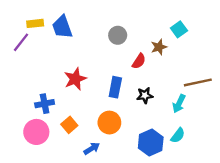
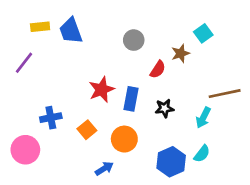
purple line: (21, 42) -> (24, 63), moved
red star: (75, 79) -> (102, 90), moved
orange square: (69, 125) -> (87, 130), moved
pink circle: (36, 132) -> (25, 150), moved

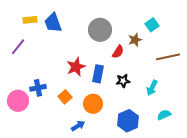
gray circle: (134, 40) -> (100, 30), size x1.5
brown line: (225, 94) -> (168, 57), moved
pink circle: (25, 150) -> (18, 101), moved
cyan semicircle: (202, 154) -> (164, 115), moved, turned -152

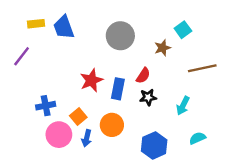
red semicircle: (118, 52) -> (143, 76), moved
pink circle: (18, 101) -> (59, 135), moved
blue arrow: (78, 126) -> (87, 138), moved, turned 136

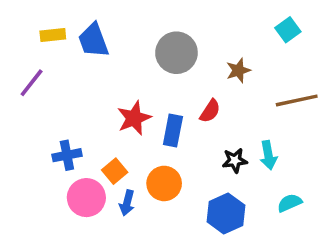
cyan square: (183, 30) -> (288, 30), moved
black star: (148, 97) -> (235, 161), moved
cyan arrow: (183, 106) -> (268, 155), turned -36

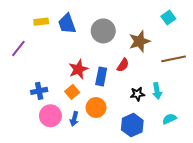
yellow rectangle: (53, 35) -> (41, 22), moved
blue trapezoid: (93, 40) -> (67, 24), moved
brown star: (238, 70) -> (139, 41), size x1.5
orange square: (115, 171) -> (72, 92), moved

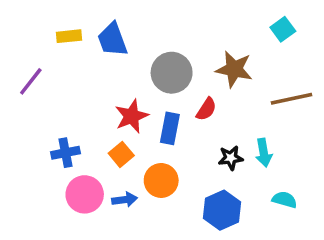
gray circle: (103, 31) -> (172, 73), moved
brown star: (139, 41) -> (234, 69), turned 30
blue arrow: (74, 119) -> (125, 200), turned -112
cyan semicircle: (169, 119) -> (285, 200), turned 40

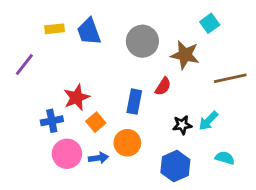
cyan square: (283, 29) -> (210, 23), moved
gray circle: (172, 73) -> (142, 41), moved
red star: (132, 116) -> (77, 97), moved
cyan arrow: (264, 153) -> (208, 121), turned 55

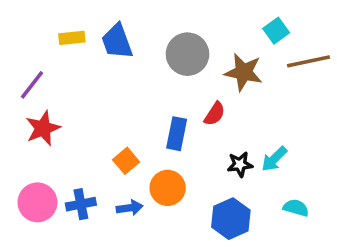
brown line: (230, 78) -> (309, 61), moved
red star: (77, 97) -> (43, 128), moved
blue cross: (52, 121) -> (81, 204), moved
pink circle: (67, 154) -> (37, 202), moved

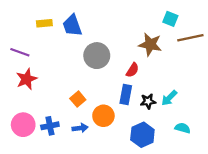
cyan square: (276, 31) -> (170, 19), turned -32
gray circle: (187, 54) -> (97, 56), moved
purple line: (32, 85) -> (20, 52), turned 72
blue rectangle: (177, 134) -> (126, 95), moved

